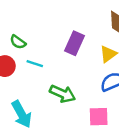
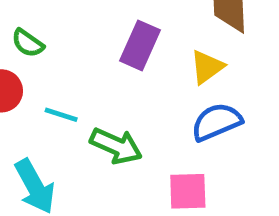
cyan line: (35, 64) -> (61, 115), moved

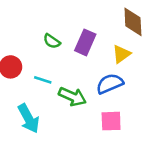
green semicircle: (28, 43) -> (52, 41), moved
blue semicircle: (216, 122) -> (110, 84), moved

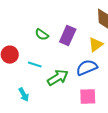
green arrow: (72, 97) -> (58, 78), turned -55
cyan arrow: (29, 118) -> (24, 95), size x0.6

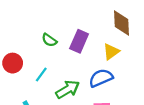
cyan line: (35, 65) -> (41, 75), turned -72

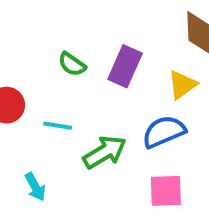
cyan line: (41, 75) -> (58, 126), turned 63

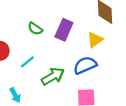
cyan line: (58, 126) -> (27, 62), turned -48

